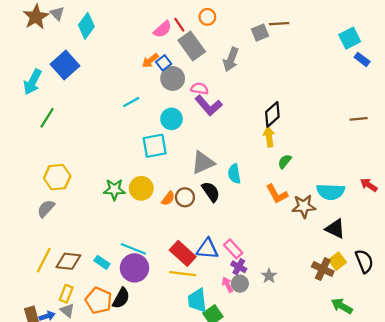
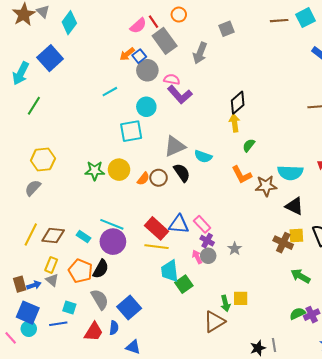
brown line: (279, 24) -> (279, 21), moved
cyan square: (350, 38) -> (306, 18), moved
cyan semicircle: (234, 174) -> (203, 156), turned -60
yellow square: (337, 261) -> (296, 236), turned 35

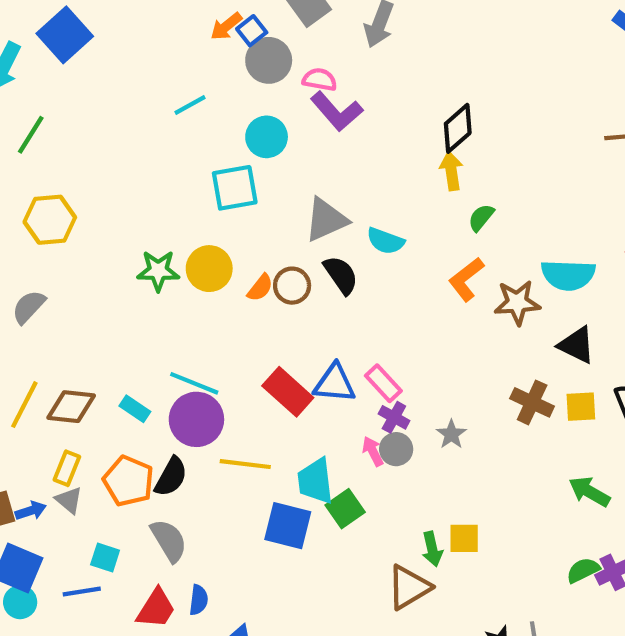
yellow hexagon: (43, 159) -> (50, 220), moved
orange L-shape: (242, 175) -> (466, 279), turned 80
brown cross: (283, 243) -> (532, 402), moved
yellow line: (156, 247) -> (245, 464), moved
blue square: (129, 307) -> (288, 526), moved, turned -35

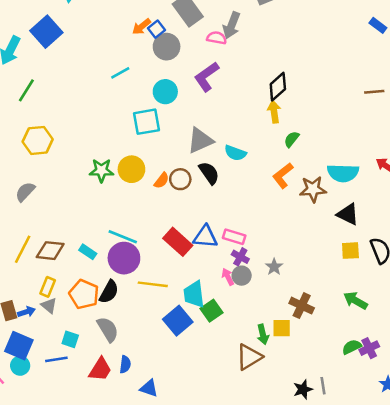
pink semicircle: (320, 80) -> (217, 38), moved
purple L-shape: (337, 111) -> (207, 77), turned 96
pink rectangle: (383, 383) -> (234, 237), turned -30
brown cross: (532, 402) -> (302, 306), moved
blue square: (288, 526) -> (178, 321), turned 36

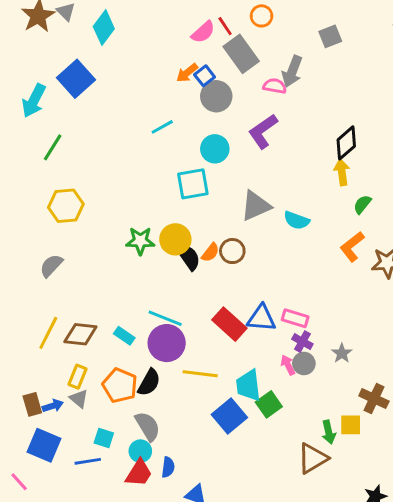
black semicircle: (209, 173) -> (189, 257), moved
cyan circle: (20, 366) -> (140, 451), moved

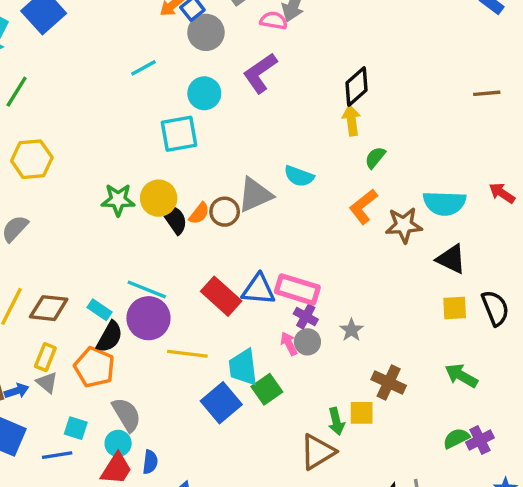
gray triangle: (256, 206) -> (255, 195), moved
pink rectangle: (295, 318) -> (297, 289), size x1.4
black semicircle: (149, 382) -> (110, 337), moved

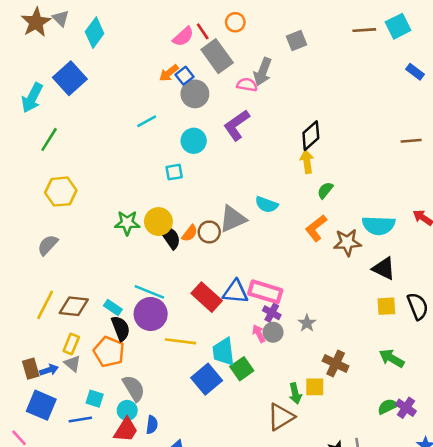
cyan square: (179, 134) -> (174, 172), size x0.6
black semicircle: (110, 337) -> (121, 328), turned -50
purple cross: (480, 440) -> (406, 408), turned -30

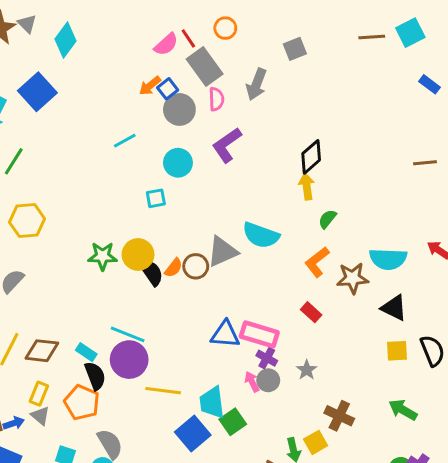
pink semicircle: (247, 85) -> (216, 99), moved, turned 78
cyan semicircle: (267, 205) -> (261, 235), size x1.4
red rectangle: (207, 297) -> (311, 312), moved, size x0.6
yellow square: (315, 387) -> (316, 442), turned -30

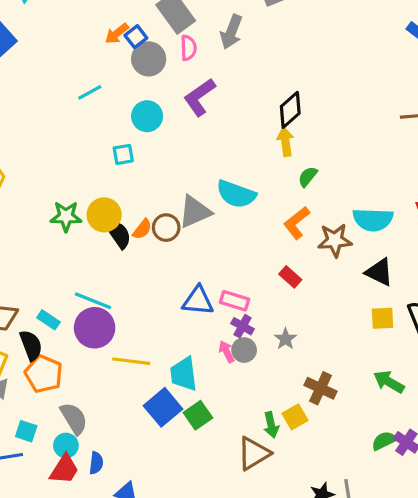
pink rectangle: (259, 334) -> (235, 301), size x0.7
black semicircle: (95, 376) -> (31, 345), moved
green square: (233, 422) -> (198, 415), moved

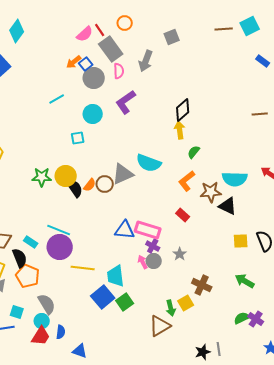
black triangle: (379, 272) -> (228, 206), moved
pink rectangle: (235, 301) -> (148, 230), size x1.4

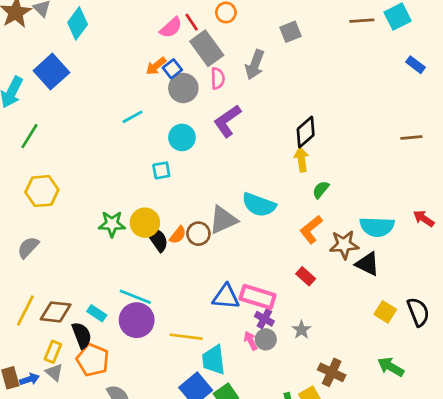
yellow square: (241, 241) -> (385, 312), turned 35
yellow line: (83, 268) -> (186, 337), moved

